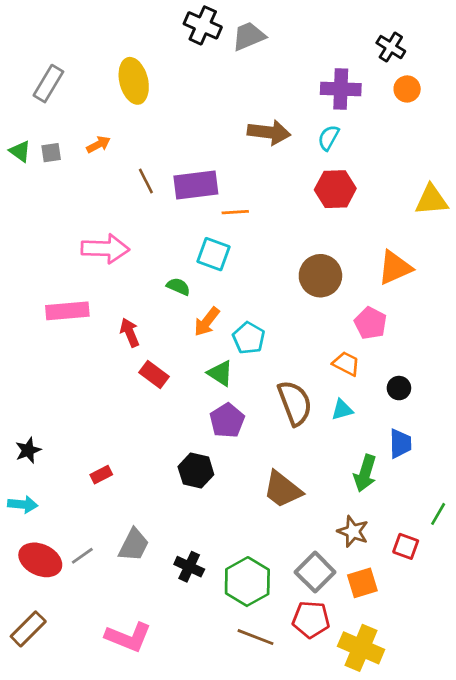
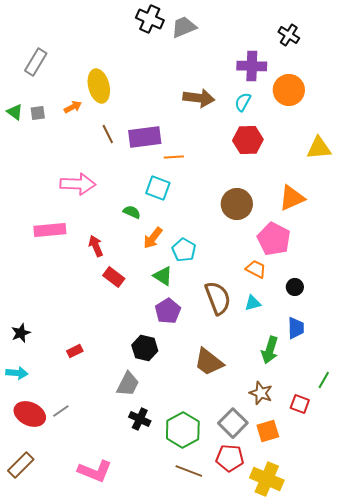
yellow ellipse: (134, 81) -> (99, 86), moved
orange circle: (407, 89) -> (289, 90), moved, size x1.6
pink pentagon: (371, 323) -> (274, 239), size x1.4
gray trapezoid: (134, 545) -> (128, 384), moved

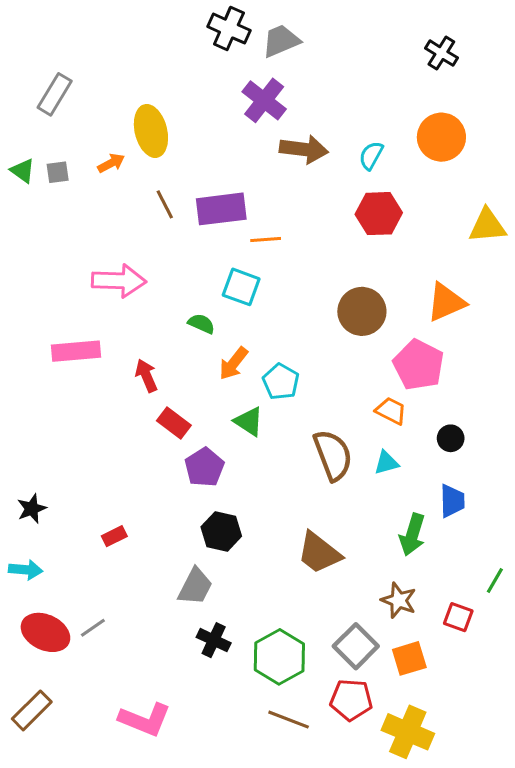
purple cross: (252, 66) -> (264, 100), moved, turned 36
purple pentagon: (168, 311) -> (204, 467), moved

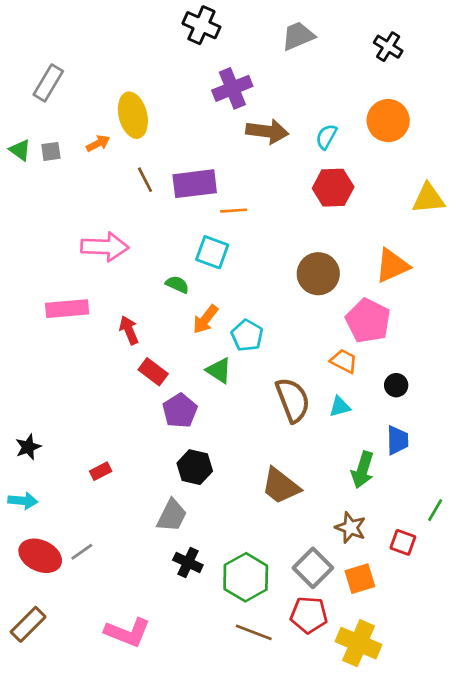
gray trapezoid: (281, 41) -> (298, 36), moved
purple cross: (264, 100) -> (232, 88), turned 30

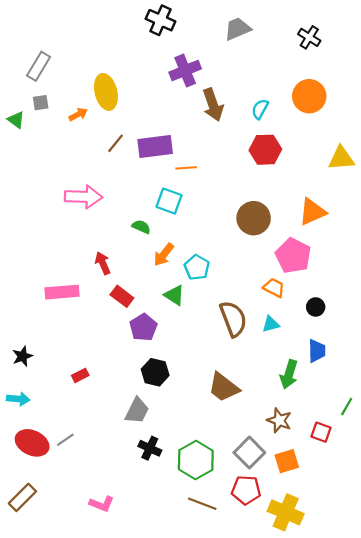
brown arrow: (267, 131) -> (213, 105), turned 64
gray square: (51, 151) -> (41, 103), moved
brown line: (145, 180) -> (116, 143), turned 66
pink rectangle: (67, 309) -> (62, 292), moved
pink L-shape: (128, 632) -> (102, 504), size x0.7

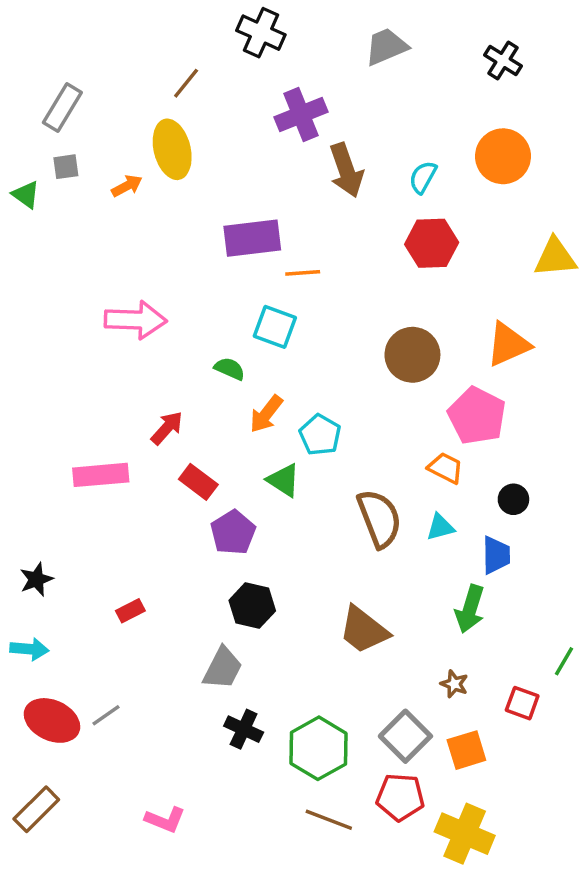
brown line: (116, 143) -> (186, 83), moved
red arrow: (103, 263) -> (167, 428), turned 65
blue trapezoid: (317, 351) -> (496, 555), moved
brown star: (279, 420) -> (454, 684), size x0.7

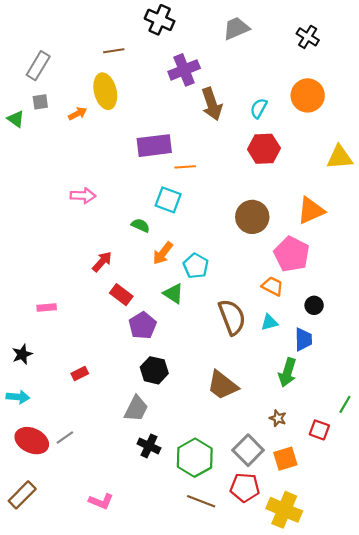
brown line: (186, 83) -> (114, 51), turned 42
pink arrow: (136, 320) -> (83, 196), size x0.7
pink rectangle: (101, 475) -> (47, 307), moved, size x0.6

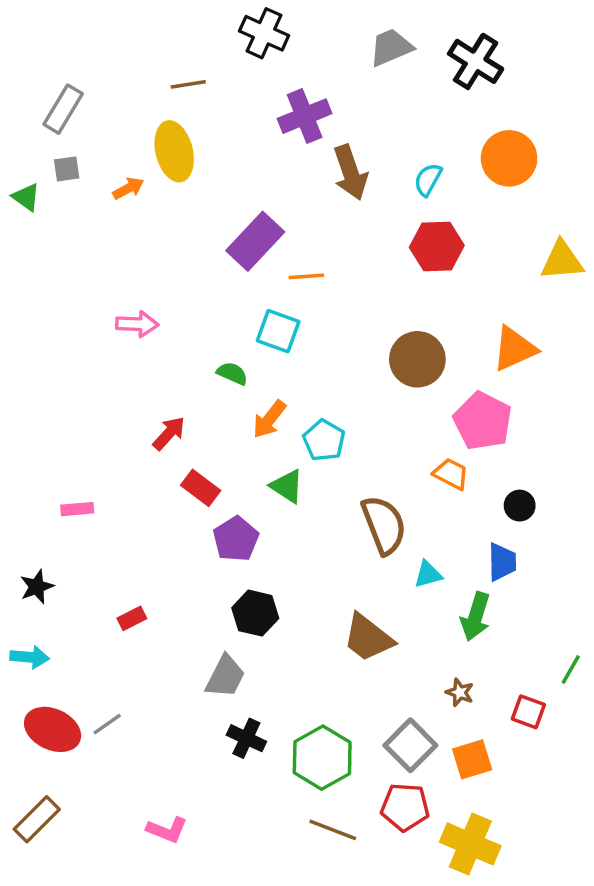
black cross: (308, 37) -> (476, 61), moved, size x1.4
purple rectangle: (154, 146) -> (255, 241), turned -40
cyan triangle: (269, 322) -> (428, 574), moved

